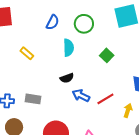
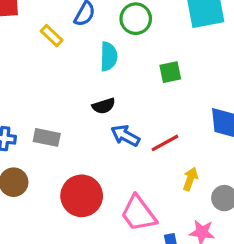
yellow rectangle: (27, 53) -> (52, 36), moved
green square: (107, 55) -> (170, 72), turned 32
yellow arrow: (128, 110) -> (190, 179), moved

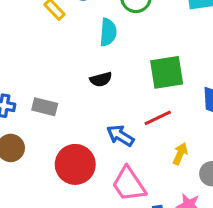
green square: (170, 72) -> (167, 72), moved, size x1.6
blue arrow: (125, 136) -> (120, 136), moved

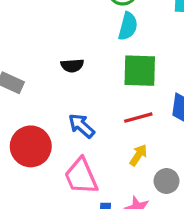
cyan semicircle: (108, 32) -> (128, 26), moved
red line: (158, 118) -> (138, 118), moved

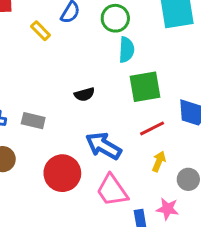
blue arrow: (81, 126) -> (103, 146), size x1.4

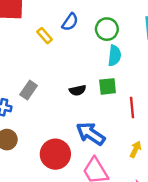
green square: (145, 87) -> (108, 86), moved, size x0.7
gray rectangle: (33, 121) -> (29, 90), moved, turned -72
red line: (152, 128) -> (132, 107), moved, turned -72

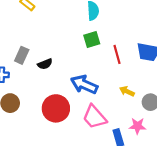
black semicircle: (78, 90) -> (45, 64), moved
yellow arrow: (136, 149) -> (127, 91), turned -80

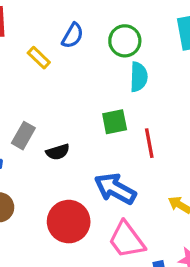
green square: (92, 39) -> (115, 122), moved
red line: (117, 54) -> (149, 143), moved

